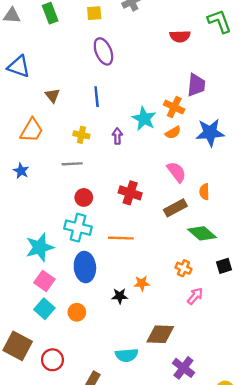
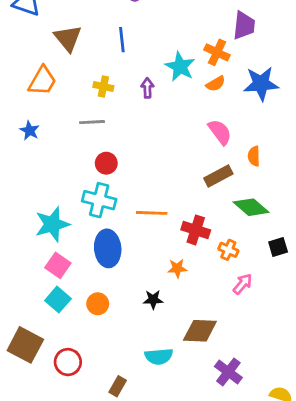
brown triangle: (52, 95) -> (68, 38), size x1.5
red cross: (130, 193) -> (196, 230), moved
black star: (120, 296) -> (153, 300), moved

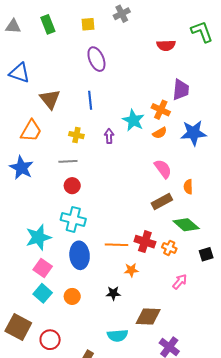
blue star: (30, 131) -> (22, 168), size x1.6
red circle: (106, 163) -> (72, 186), moved
orange line: (152, 213) -> (116, 245), moved
orange cross: (228, 250) -> (169, 248), moved

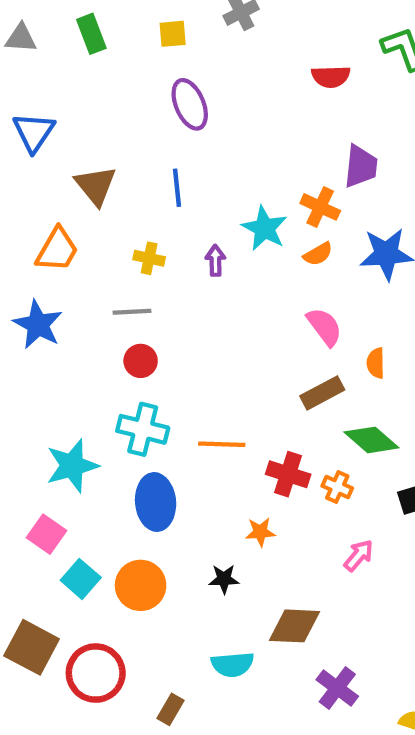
blue triangle: (19, 73) -> (34, 132), turned 45
orange line: (116, 245) -> (222, 444), moved
pink square: (43, 268) -> (46, 534), moved
orange circle: (72, 296) -> (141, 585), size x1.5
red circle: (50, 340) -> (96, 673), size x1.4

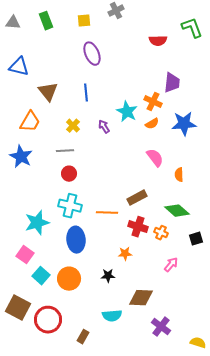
blue triangle: (34, 132) -> (19, 67), turned -50
yellow cross: (149, 258) -> (73, 126), turned 32
purple arrow: (215, 260) -> (104, 127), turned -32
brown rectangle: (322, 393) -> (137, 198), moved

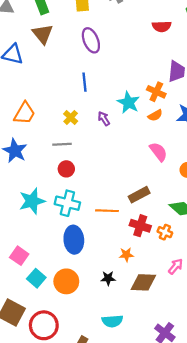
brown triangle: (48, 92) -> (43, 34), moved
cyan star: (37, 223) -> (32, 201), moved
brown diamond: (141, 298) -> (143, 282), moved

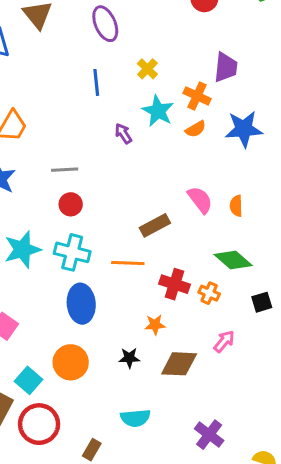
yellow cross: (71, 117) -> (147, 69), moved
pink semicircle: (158, 152) -> (200, 200), moved
brown rectangle: (139, 195) -> (155, 225), moved
cyan square: (36, 278) -> (29, 380), moved

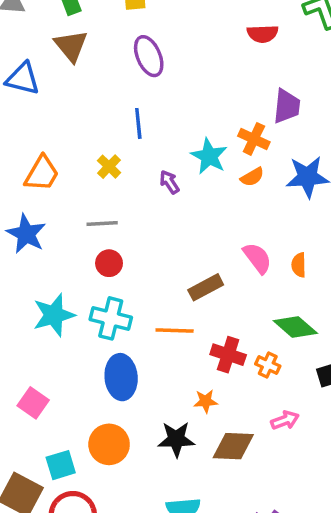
yellow cross: (147, 69) -> (109, 167), moved
pink arrow: (224, 341) -> (285, 420), turned 30
black star: (129, 358) -> (176, 439), size x1.5
cyan square: (29, 380) -> (61, 465), turned 32

